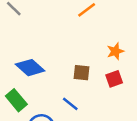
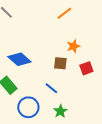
orange star: (115, 51) -> (73, 46), moved

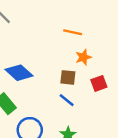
orange line: (64, 13) -> (73, 32), moved, turned 49
blue line: (51, 88) -> (67, 100), moved

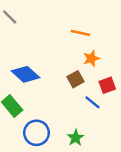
brown square: (68, 77) -> (75, 79), turned -35
blue line: (67, 100) -> (93, 102), moved

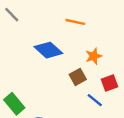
orange line: (80, 33) -> (75, 22), moved
blue diamond: (26, 74) -> (48, 50), moved

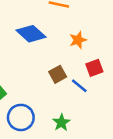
brown square: (78, 77) -> (58, 74), moved

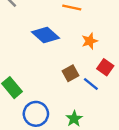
red square: (94, 68) -> (105, 67), turned -35

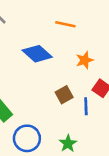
blue line: (91, 84) -> (86, 106), turned 49

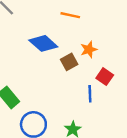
brown square: (64, 95) -> (69, 62), moved

